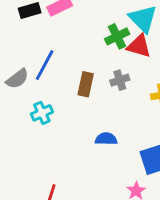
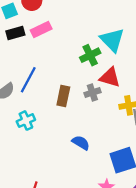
red triangle: (139, 46) -> (110, 77), moved
blue semicircle: (106, 139) -> (81, 143), turned 30

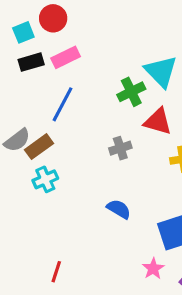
blue line: (28, 80) -> (62, 104), moved
gray cross: (92, 93) -> (120, 148), moved
brown rectangle: (63, 96) -> (39, 147), moved, turned 42

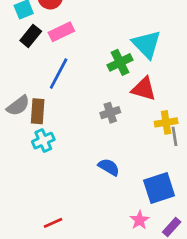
black rectangle: (31, 62) -> (31, 36), turned -35
brown rectangle: (39, 147) -> (38, 111), turned -50
red line: (56, 272) -> (53, 223), turned 48

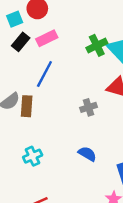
green cross: (120, 62) -> (97, 45), moved
cyan cross: (43, 141) -> (33, 156), moved

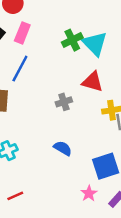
pink rectangle: (47, 38) -> (22, 33), turned -42

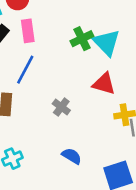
pink rectangle: (22, 33) -> (28, 31), turned -30
gray cross: (64, 102) -> (61, 107), moved, turned -35

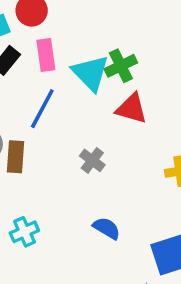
cyan triangle: (106, 42) -> (90, 73), moved
red triangle: (104, 84) -> (132, 109), moved

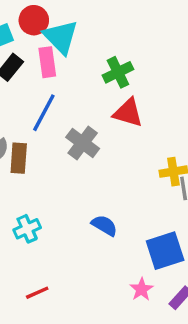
cyan triangle: (90, 73) -> (61, 37), moved
gray cross: (92, 160) -> (83, 143), moved, size x1.4

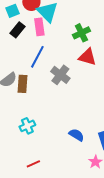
blue semicircle: (104, 225) -> (76, 135), moved

